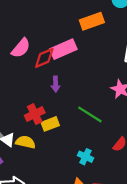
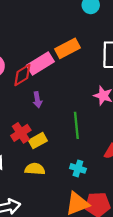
orange rectangle: (92, 21) -> (67, 48), moved
green line: (90, 114) -> (76, 125), turned 60
yellow semicircle: (25, 142) -> (35, 169), moved

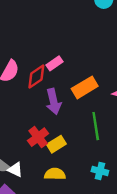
orange rectangle: (67, 48) -> (85, 87), moved
pink rectangle: (40, 63) -> (54, 63), size x0.6
purple arrow: (37, 100) -> (54, 102), size x1.5

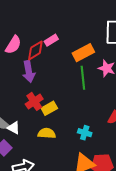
orange rectangle: (85, 87) -> (83, 53), moved
purple arrow: (54, 102) -> (29, 72), moved
green line: (96, 126) -> (83, 78), moved

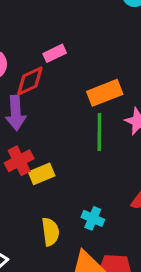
pink rectangle: (51, 40) -> (55, 53), moved
yellow semicircle: (47, 133) -> (50, 232), moved, turned 72

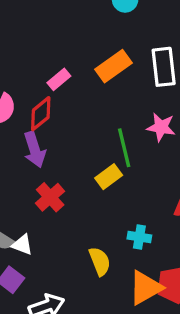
orange rectangle: (105, 93) -> (114, 66), moved
yellow rectangle: (42, 174) -> (109, 177), moved

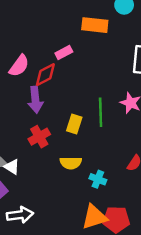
orange rectangle: (114, 66) -> (95, 25), moved, turned 30
yellow rectangle: (109, 177) -> (74, 124), moved, turned -48
yellow semicircle: (100, 261) -> (71, 163), moved, turned 100

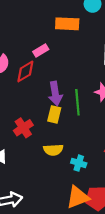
purple arrow: (35, 100) -> (55, 93), moved

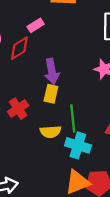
green line: (77, 102) -> (73, 118), moved
cyan cross: (79, 163) -> (78, 145), size x1.5

